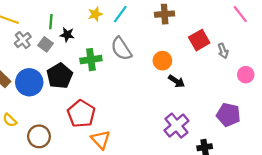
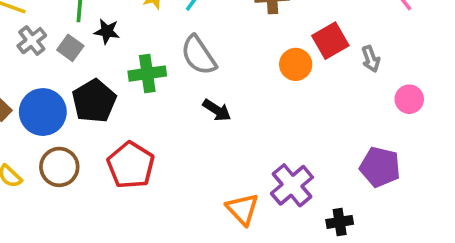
orange circle: (162, 61) -> (296, 64), moved
black arrow: (176, 81) -> (217, 110), moved
brown circle: (39, 136) -> (59, 167), moved
orange triangle: (101, 140) -> (243, 209), moved

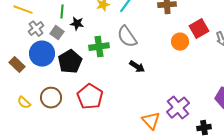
blue circle: (43, 112) -> (42, 54), moved

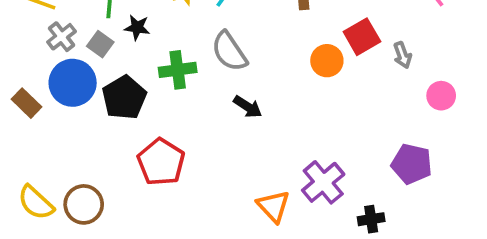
brown circle: (51, 98) -> (84, 204), moved
yellow semicircle: (24, 103) -> (36, 203), moved, size x1.5

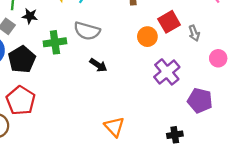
gray semicircle: (229, 51) -> (87, 31), turned -40
red pentagon: (161, 162) -> (21, 101), moved
purple cross: (323, 182) -> (167, 72), moved

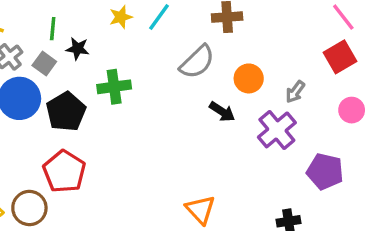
red square: (169, 22) -> (340, 57), moved
gray semicircle: (87, 31) -> (197, 62), moved, turned -60
gray arrow: (194, 33) -> (295, 92), moved, turned 56
black arrow: (98, 65) -> (222, 112), moved

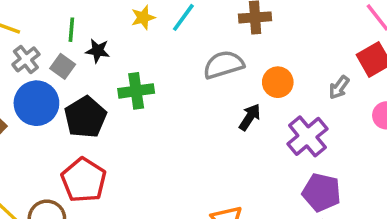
gray semicircle: (197, 62) -> (224, 65), turned -153
gray arrow: (295, 92) -> (339, 87), moved
black arrow: (222, 112) -> (250, 117), turned -90
purple pentagon: (325, 171) -> (321, 192), moved

